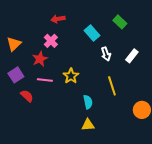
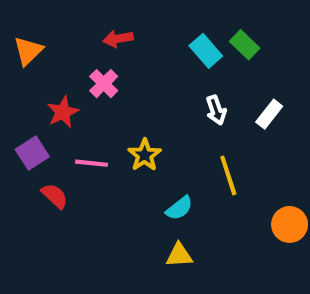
cyan rectangle: (92, 33) -> (206, 51), moved
orange triangle: (14, 44) -> (28, 51), moved
red star: (40, 59) -> (63, 112), moved
cyan semicircle: (88, 102) -> (179, 208), turned 64

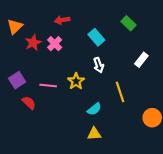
cyan rectangle: (206, 51) -> (96, 37), moved
white arrow: (216, 110) -> (99, 65), moved
red star: (63, 112) -> (33, 43), moved

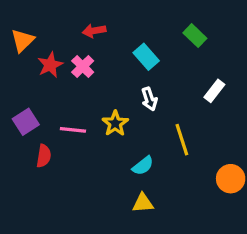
red semicircle: (29, 103) -> (44, 156), turned 56

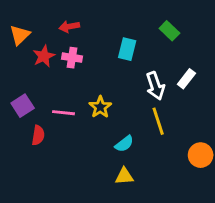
red arrow: (94, 31) -> (69, 27), moved
cyan rectangle: (146, 57) -> (127, 49), turned 55
pink cross: (83, 66) -> (72, 58), turned -36
white arrow: (149, 99) -> (155, 86), moved, size x1.4

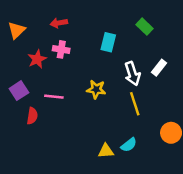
red star: (44, 56) -> (37, 59), moved
yellow star: (100, 107) -> (96, 89), moved, turned -30
cyan semicircle: (124, 144) -> (129, 145), moved

